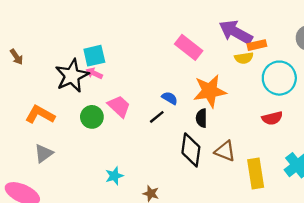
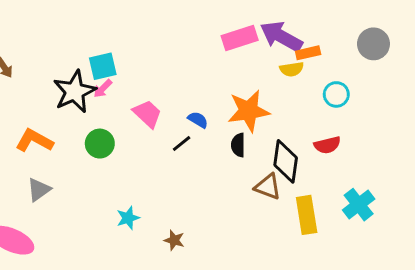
pink rectangle: (189, 47) -> (240, 38), moved, turned -56
pink arrow: (94, 73) -> (103, 89), turned -70
cyan circle: (279, 78) -> (336, 94), size x0.6
pink trapezoid: (119, 106) -> (147, 114), moved
black diamond: (191, 150) -> (286, 161), moved

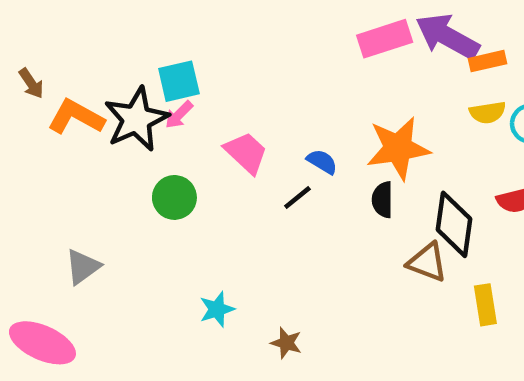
yellow semicircle: (292, 69) -> (488, 112), moved
orange L-shape: (34, 141) -> (76, 117), moved
yellow rectangle: (307, 215) -> (485, 305), size x0.7

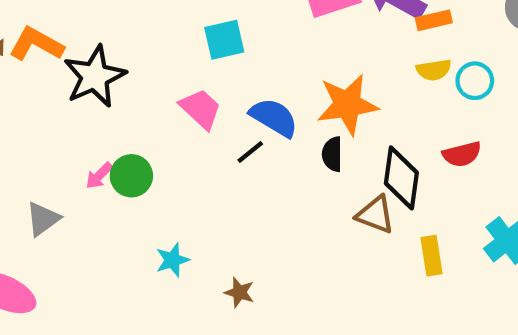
cyan square: (179, 81) -> (224, 40), moved
pink arrow: (179, 115) -> (99, 176), moved
orange L-shape: (76, 117) -> (36, 44), moved
blue semicircle: (322, 162) -> (274, 117), size x1.6
green circle: (174, 197) -> (131, 176), moved

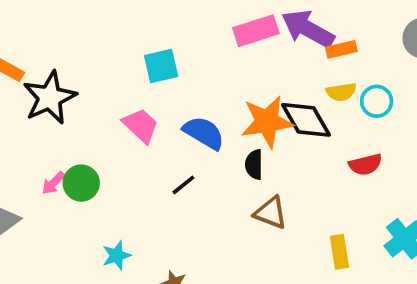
black line: (250, 152) -> (183, 185), moved
black diamond: (401, 178) -> (306, 120), moved, turned -38
brown triangle: (375, 215) -> (271, 213), moved

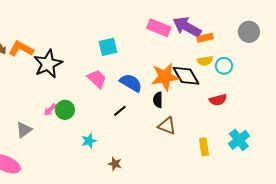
pink rectangle: (256, 31) -> (159, 28), turned 40
cyan star: (117, 255) -> (89, 141), moved

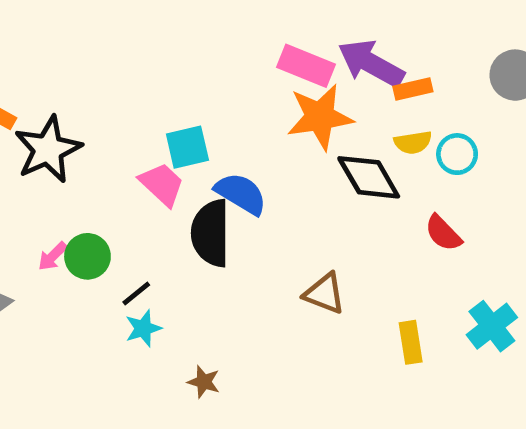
cyan square: (108, 47) -> (187, 147), moved
orange star: (165, 77) -> (320, 117), moved
black semicircle: (158, 100) -> (211, 233), moved, size x1.8
red semicircle: (218, 100) -> (443, 233), turned 60
black line: (120, 111) -> (136, 294), moved

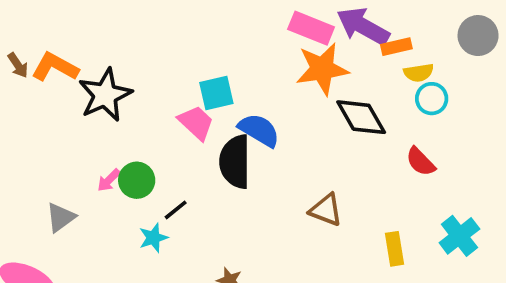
yellow semicircle: (413, 142) -> (419, 73), moved
cyan star: (143, 328) -> (153, 238), moved

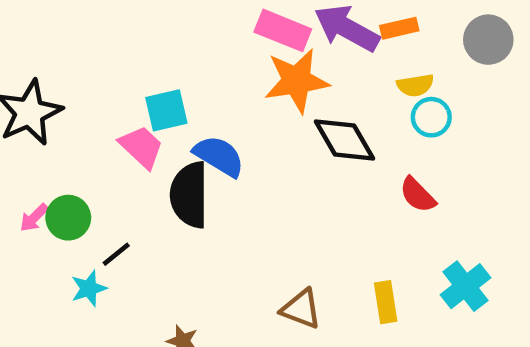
orange rectangle: (396, 47) -> (399, 28), moved
brown triangle: (326, 210) -> (301, 309), moved

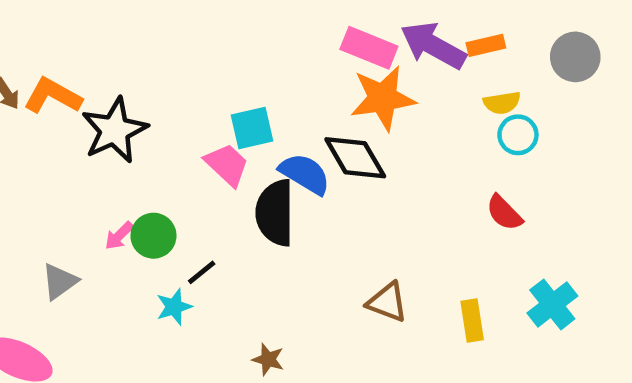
black diamond: (344, 140) -> (355, 158), moved
brown triangle: (301, 309) -> (387, 302), moved

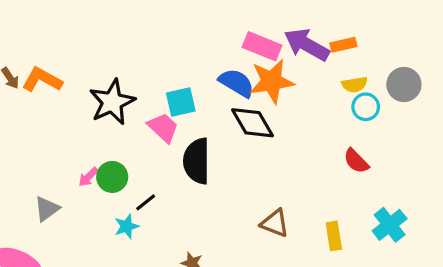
gray circle: (575, 57) -> (404, 84), moved
black star: (115, 130) -> (112, 102), moved
blue semicircle: (305, 174) -> (237, 83), moved

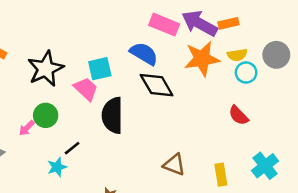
orange star: (272, 81) -> (202, 59), moved
green circle: (112, 177) -> (46, 115), moved

